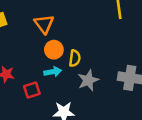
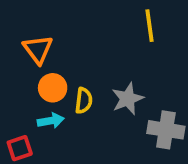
gray star: (88, 80) -> (128, 99), moved

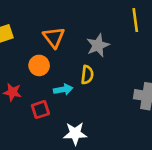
orange circle: (53, 88) -> (39, 65), moved
gray star: (128, 99) -> (98, 45), moved

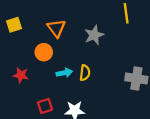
yellow semicircle: (87, 75) -> (85, 73), moved
red square: (40, 110) -> (45, 106), moved

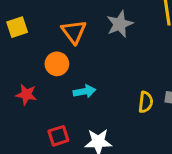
gray star: (94, 35) -> (120, 24), moved
yellow semicircle: (85, 73) -> (146, 102), moved

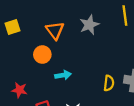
red star: (26, 94) -> (19, 90), moved

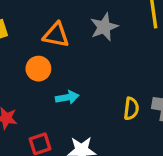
orange triangle: (55, 30) -> (56, 35), turned -42

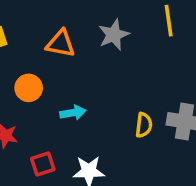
orange circle: (38, 69) -> (29, 88), moved

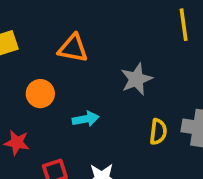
gray star: (114, 35) -> (136, 79), moved

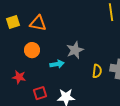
orange triangle: (73, 48) -> (38, 23), moved
gray star: (136, 79) -> (75, 50), moved

